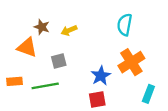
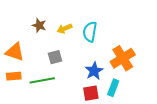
cyan semicircle: (125, 25) -> (90, 32), moved
orange triangle: (27, 47) -> (15, 52), moved
cyan rectangle: (148, 94) -> (113, 88), moved

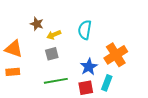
yellow arrow: (65, 29) -> (54, 35), moved
green line: (42, 80) -> (56, 81), moved

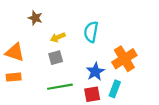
brown star: (37, 24) -> (35, 18), moved

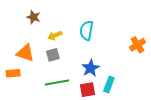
orange triangle: (15, 52) -> (25, 53), moved
orange cross: (124, 59) -> (137, 45), moved, size x0.7

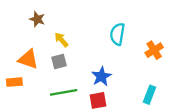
cyan semicircle: (86, 30) -> (117, 34), moved
yellow arrow: (55, 36) -> (61, 40), turned 72
cyan rectangle: (109, 84) -> (149, 95), moved

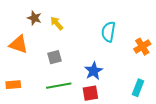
yellow arrow: (61, 40) -> (57, 23), moved
orange triangle: (28, 59) -> (19, 44), moved
orange rectangle: (14, 82) -> (13, 85), moved

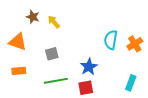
cyan semicircle: (108, 32) -> (111, 40), moved
orange rectangle: (13, 85) -> (19, 71), moved

